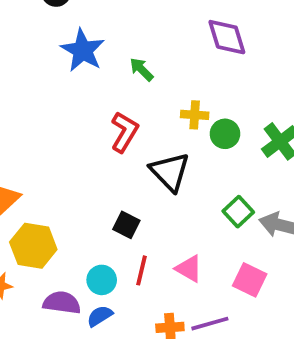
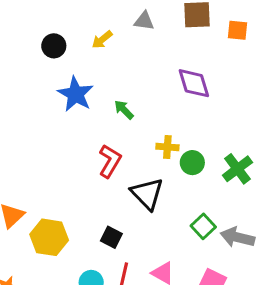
yellow hexagon: (33, 246) -> (49, 237), moved

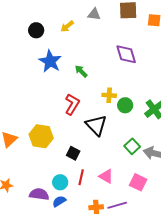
yellow hexagon: (49, 237) -> (41, 136), moved

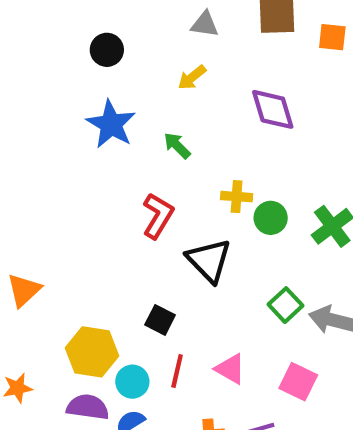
yellow arrow: (67, 26) -> (192, 77), moved
black circle: (36, 30) -> (107, 50), moved
yellow hexagon: (41, 136) -> (92, 352), moved

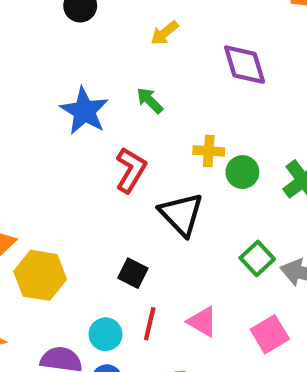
blue star: (111, 124) -> (84, 111), moved
yellow hexagon: (92, 352) -> (40, 275), moved
pink square: (298, 382) -> (270, 334), turned 33

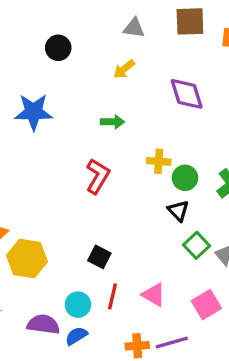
green arrow: (150, 100) -> (113, 122), turned 135
blue star: (84, 111) -> (34, 112), moved, turned -30
black triangle: (181, 214) -> (178, 211), moved, size x0.6

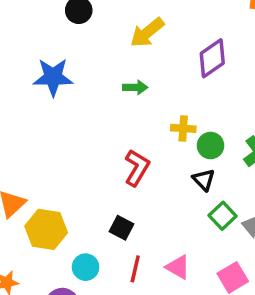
yellow arrow: (124, 69) -> (147, 33), size x1.5
purple diamond: (187, 94) -> (212, 58), turned 72
red L-shape: (98, 176) -> (137, 168), moved
cyan circle: (78, 305) -> (86, 267), moved

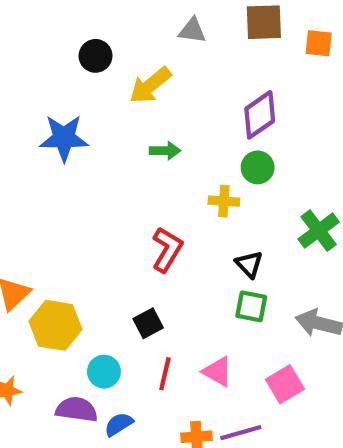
yellow arrow: (147, 33) -> (150, 85), moved
green circle: (211, 146) -> (258, 167), moved
green square: (223, 216) -> (251, 306), moved, turned -36
black square: (122, 228) -> (148, 323), turned 35

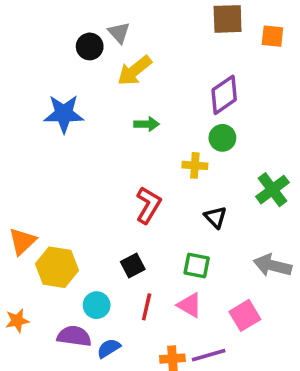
gray triangle: (192, 31) -> (119, 33), moved, turned 40
green square: (251, 306) -> (197, 265), moved

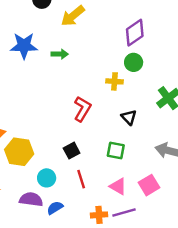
green arrow: (147, 124) -> (60, 54), moved
pink triangle: (190, 305) -> (118, 186), moved
red line: (147, 307) -> (81, 179), turned -30

